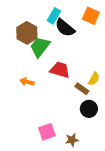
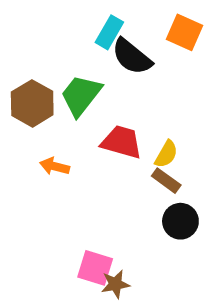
brown hexagon: (27, 33) -> (32, 103), moved
yellow semicircle: (94, 79) -> (166, 154), moved
pink square: (47, 132) -> (95, 268), turned 36
brown star: (72, 140) -> (115, 284), moved

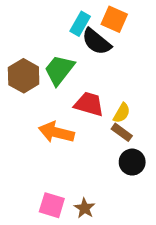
orange square: (185, 32) -> (114, 19), moved
orange arrow: (55, 166) -> (56, 132), moved, size x1.6
pink square: (95, 268) -> (52, 205), moved
brown star: (115, 284) -> (85, 208), turned -30

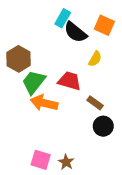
orange square: (114, 19) -> (104, 25), moved
green trapezoid: (59, 70) -> (34, 82), moved
yellow semicircle: (122, 113) -> (95, 59), moved

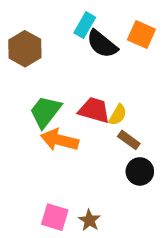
brown hexagon: (19, 59) -> (25, 49), moved
yellow semicircle: (95, 59) -> (118, 115), moved

